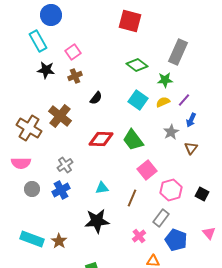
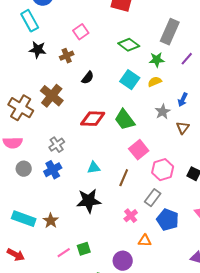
pink square: (73, 52) -> (81, 32), moved
purple line: (184, 100) -> (187, 59), moved

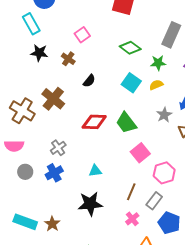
brown cross: (67, 56) -> (68, 59), turned -32
brown line: (124, 178) -> (131, 192), moved

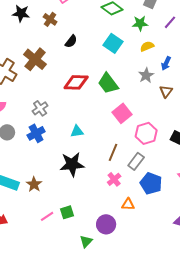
yellow semicircle: (156, 85) -> (147, 46), moved

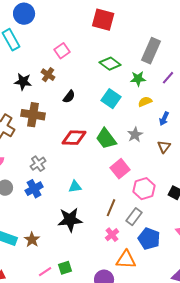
black star: (21, 13) -> (23, 82), moved
brown cross: (35, 59) -> (33, 115), turned -30
gray star: (146, 75) -> (135, 135), moved
orange triangle: (128, 204) -> (126, 260), size x1.5

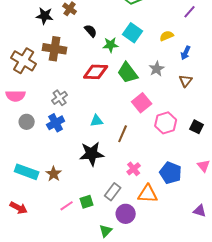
green star: (138, 79) -> (111, 45), moved
black semicircle: (69, 97) -> (91, 31), turned -80
brown line: (111, 208) -> (123, 134), moved
gray rectangle: (134, 217) -> (113, 192), moved

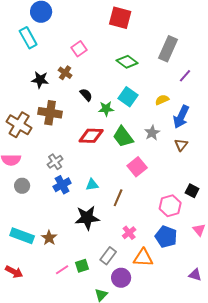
blue arrow: (186, 53) -> (181, 117), size x1.6
blue cross: (56, 123) -> (62, 185), moved
pink hexagon: (166, 123) -> (170, 206), moved

